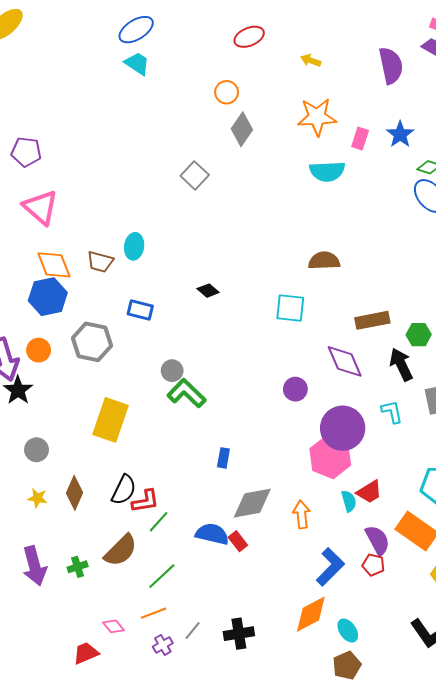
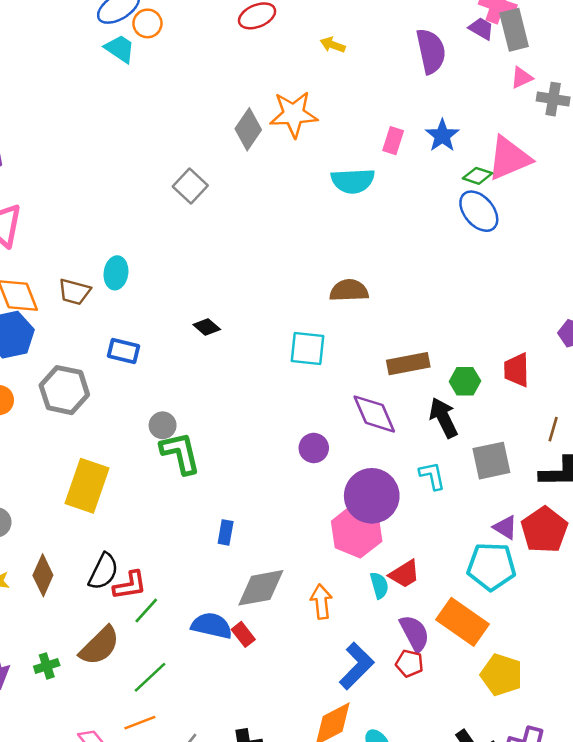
orange circle: (227, 92) -> (147, 23), moved
orange star: (317, 117) -> (294, 114), moved
green L-shape: (186, 393) -> (180, 453), turned 33

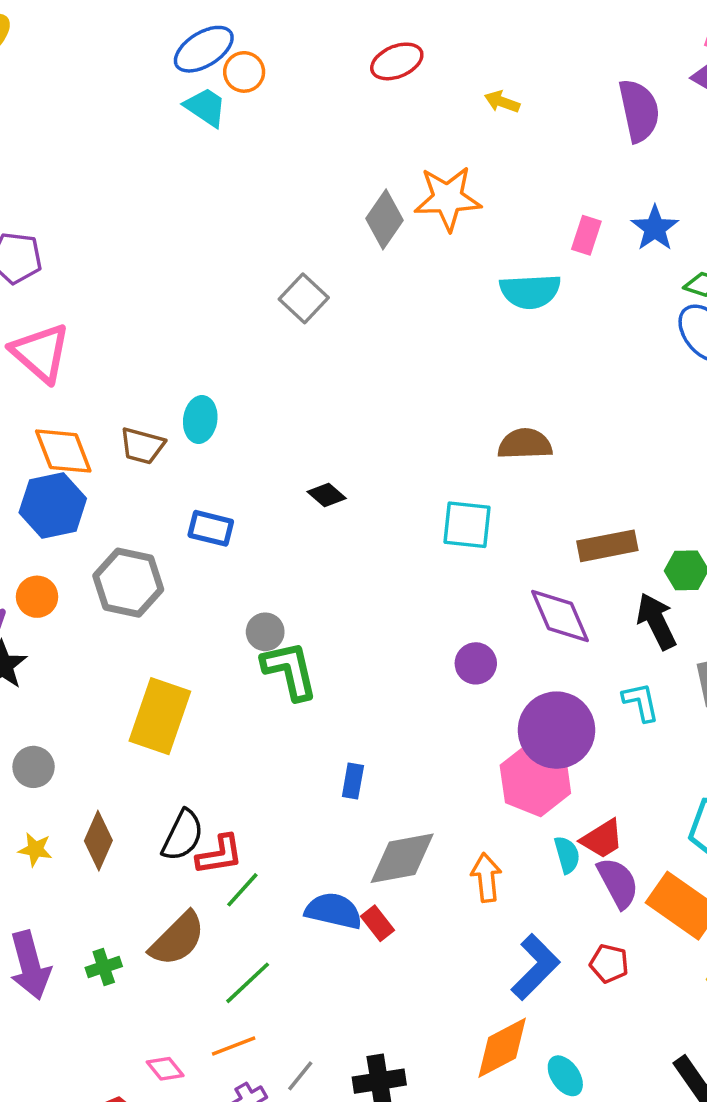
purple semicircle: (415, 633) -> (618, 883), moved

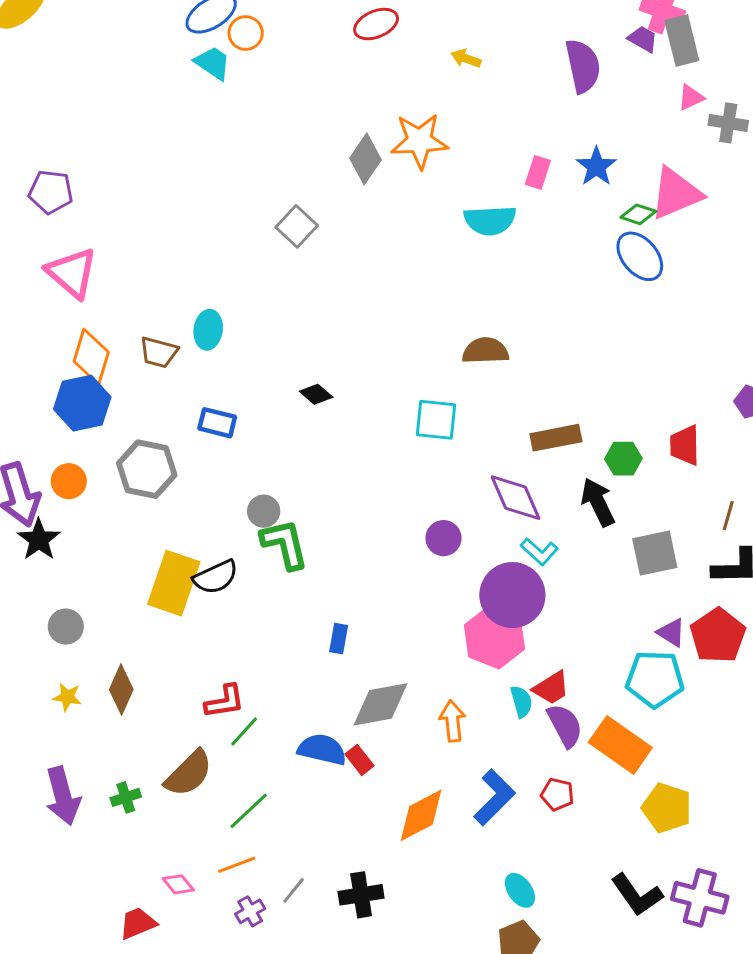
orange diamond: (63, 451) -> (91, 357), turned 38
cyan L-shape: (641, 702) -> (539, 552), moved, turned 144
black semicircle: (183, 835) -> (216, 577), moved, turned 39
orange diamond: (502, 1048) -> (421, 815), moved

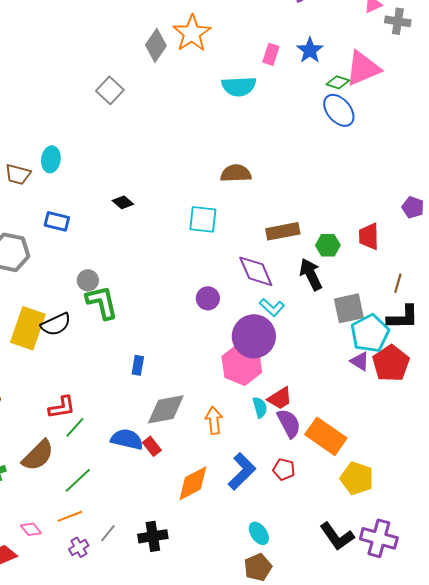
orange star: (420, 141) -> (192, 33), turned -30
cyan pentagon: (655, 679) -> (370, 333), moved, turned -30

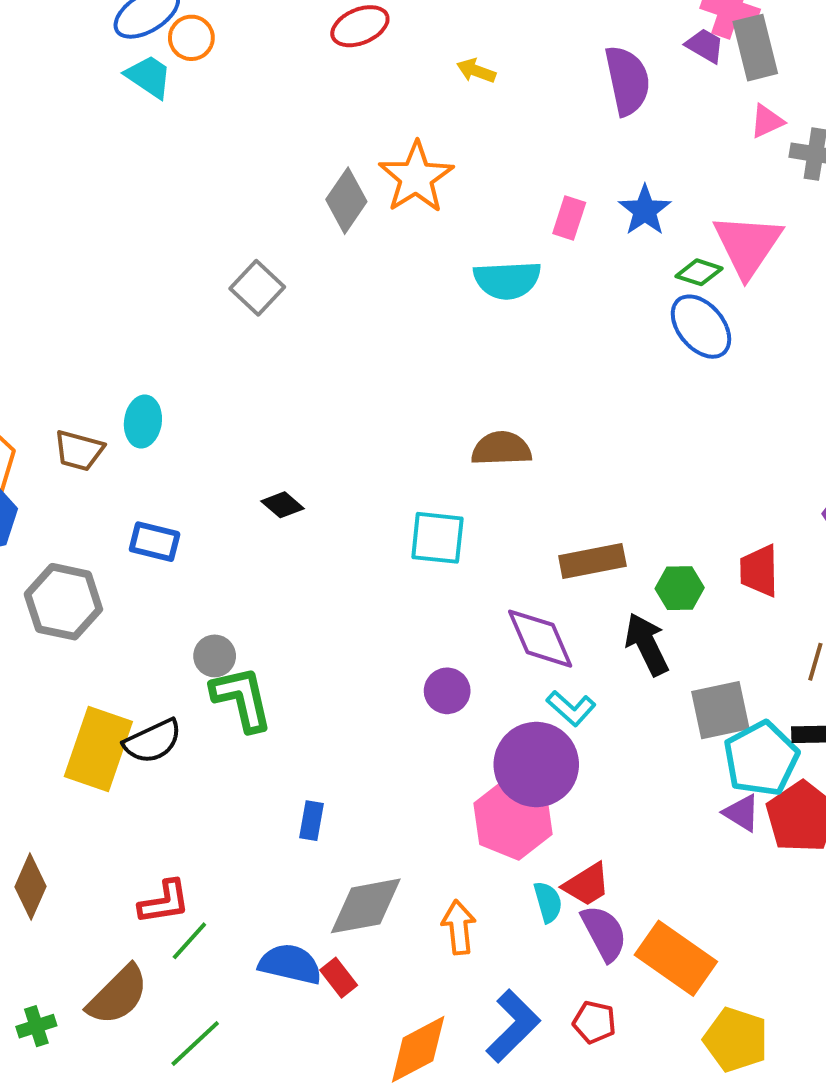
pink triangle: (363, 68) -> (747, 245), turned -33

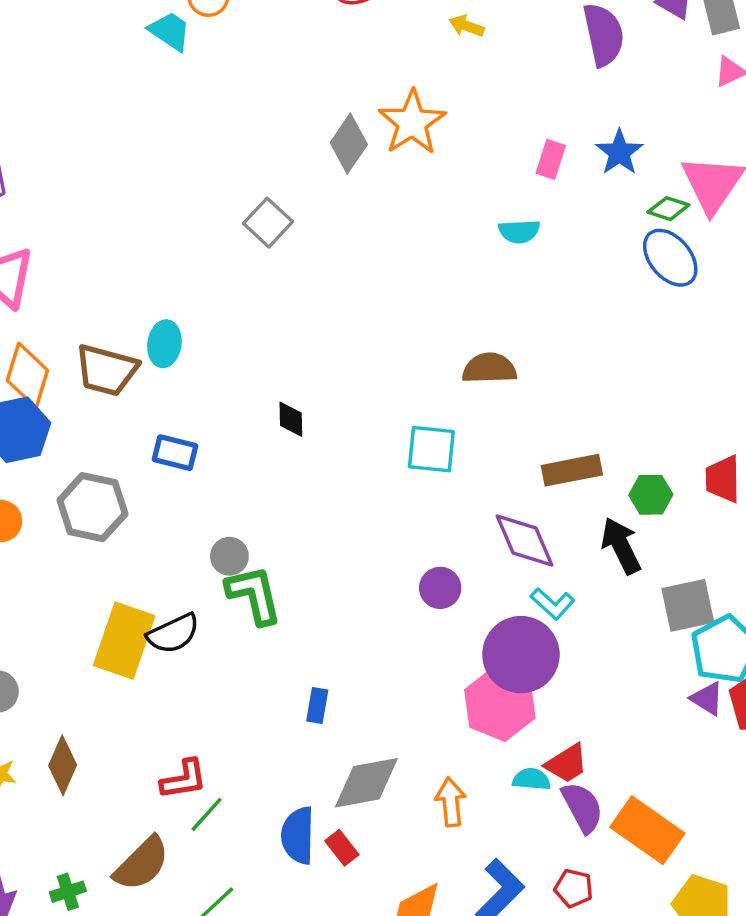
cyan semicircle: (507, 280) -> (519, 231), moved, size x0.7
brown trapezoid: (79, 451) -> (106, 370), size x1.4
black diamond: (282, 505) -> (291, 419), turned 48
cyan semicircle: (548, 902) -> (531, 779), turned -69
blue semicircle: (290, 964) -> (298, 835), turned -102

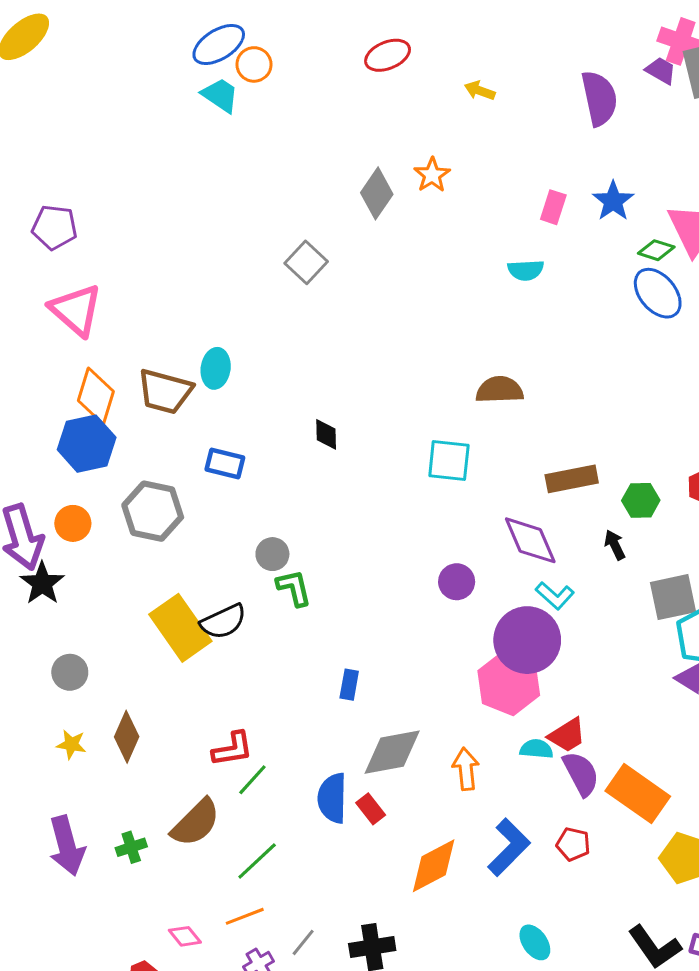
orange star: (412, 122) -> (432, 175), size x0.6
black arrow: (621, 546) -> (615, 545), size x0.6
green L-shape: (254, 595) -> (294, 588), size x0.7
yellow rectangle: (124, 641) -> (180, 628), turned -54

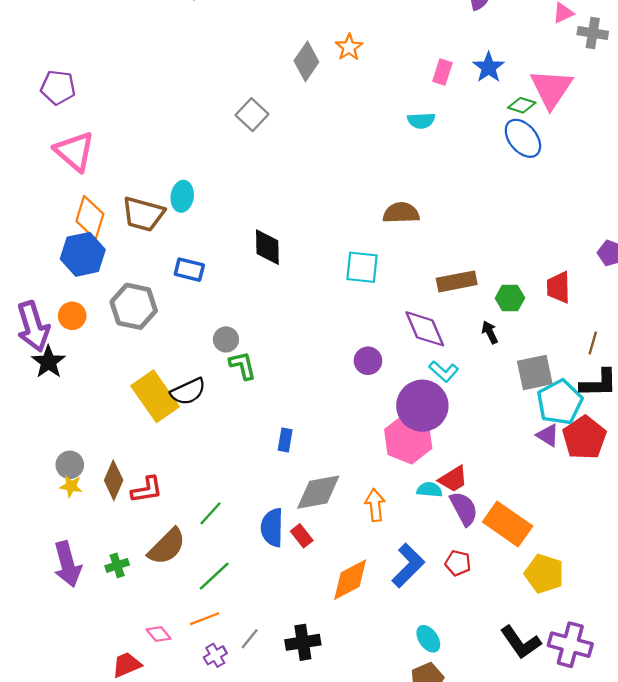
black diamond: (326, 434) -> (267, 247), size x1.5
gray circle: (70, 672) -> (70, 465), moved
red L-shape: (233, 749) -> (147, 490), moved

